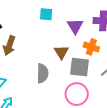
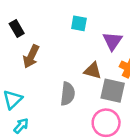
brown triangle: (61, 52) -> (93, 71), turned -49

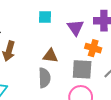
brown triangle: (93, 71) -> (50, 56), moved

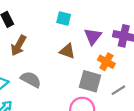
brown triangle: (50, 56) -> (67, 51), moved
gray semicircle: (44, 78) -> (31, 79), moved, turned -72

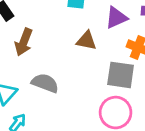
purple triangle: (93, 36) -> (116, 18), turned 36

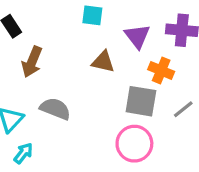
purple triangle: (116, 18) -> (137, 36), turned -45

